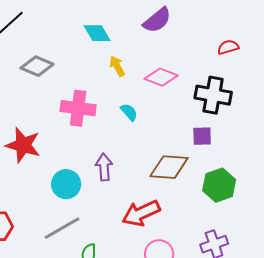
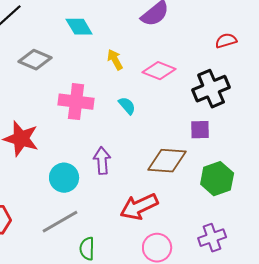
cyan diamond: (97, 33) -> (79, 27), moved
black cross: (213, 95) -> (211, 89), turned -33

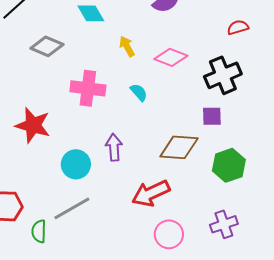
green semicircle: (87, 249) -> (39, 231), moved

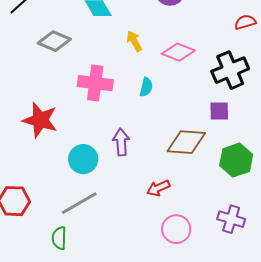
cyan semicircle: (139, 92) -> (146, 87), turned 54
red arrow: (151, 193) -> (158, 188), size x0.6
purple cross: (224, 224) -> (231, 219), turned 36
green semicircle: (39, 231) -> (59, 238), moved

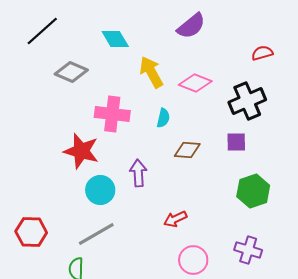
yellow arrow: (134, 41) -> (151, 72), size x1.5
red star: (40, 120) -> (81, 151), moved
brown diamond: (186, 142) -> (187, 150), moved, size x0.7

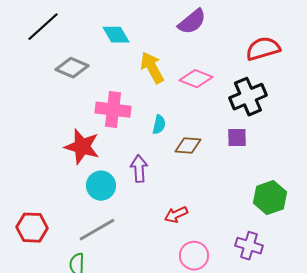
red semicircle: (262, 53) -> (263, 49), size x1.6
cyan semicircle: (163, 118) -> (159, 125), moved
green hexagon: (253, 191) -> (270, 198), moved

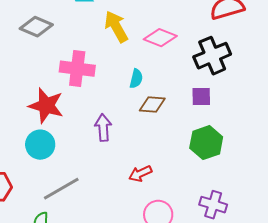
cyan semicircle: (159, 125) -> (136, 79), moved
cyan circle: (101, 186) -> (40, 145), moved
green hexagon: (270, 198) -> (206, 143), moved

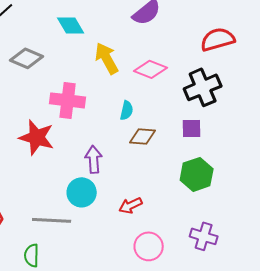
cyan circle: (40, 145) -> (82, 192), moved
gray line: (61, 189) -> (52, 220), turned 33

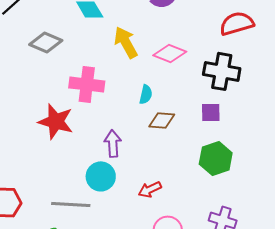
black cross: (203, 87) -> (222, 71), turned 33

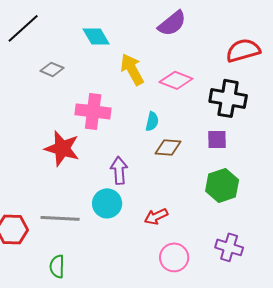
gray diamond: (46, 42) -> (52, 69), size x0.7
gray line: (71, 204) -> (60, 218), moved

